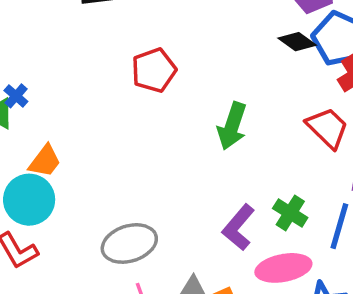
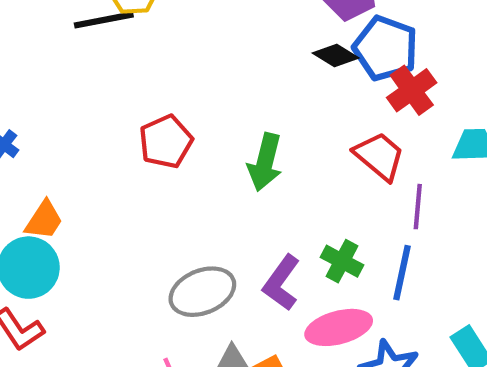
red pentagon: (154, 70) -> (166, 142), moved
gray ellipse: (129, 243) -> (202, 292), moved

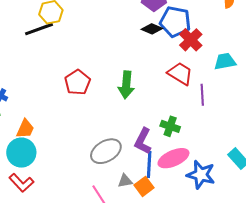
blue line: (402, 273) -> (149, 165), moved

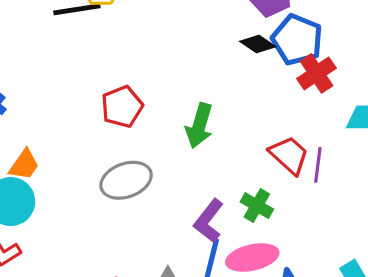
red trapezoid: (180, 74) -> (289, 155), moved
gray ellipse: (106, 151) -> (126, 180), moved

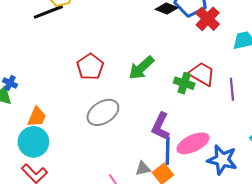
green arrow: (199, 126) -> (141, 68), turned 44
purple line: (318, 165) -> (232, 89), moved
green cross: (257, 206) -> (184, 83), moved

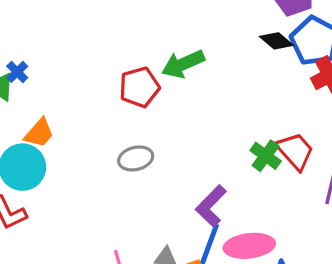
green arrow: (141, 68) -> (183, 64), moved
gray ellipse: (103, 112) -> (136, 158), size x0.7

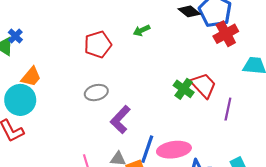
green arrow: (183, 64) -> (142, 30), moved, size x0.6
purple L-shape: (211, 206) -> (120, 120), moved

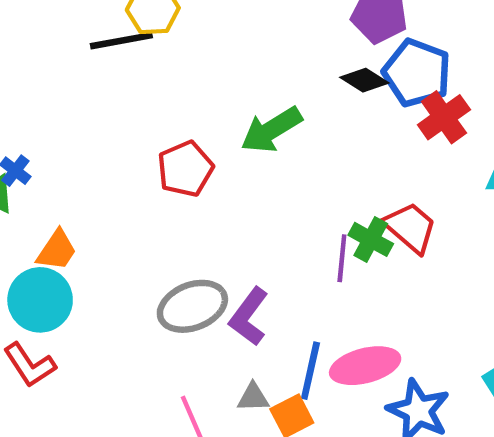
green arrow: (142, 30) -> (271, 130), size x1.8
gray ellipse: (96, 93) -> (192, 306), moved, size x1.4
purple line: (228, 109) -> (342, 258), moved

